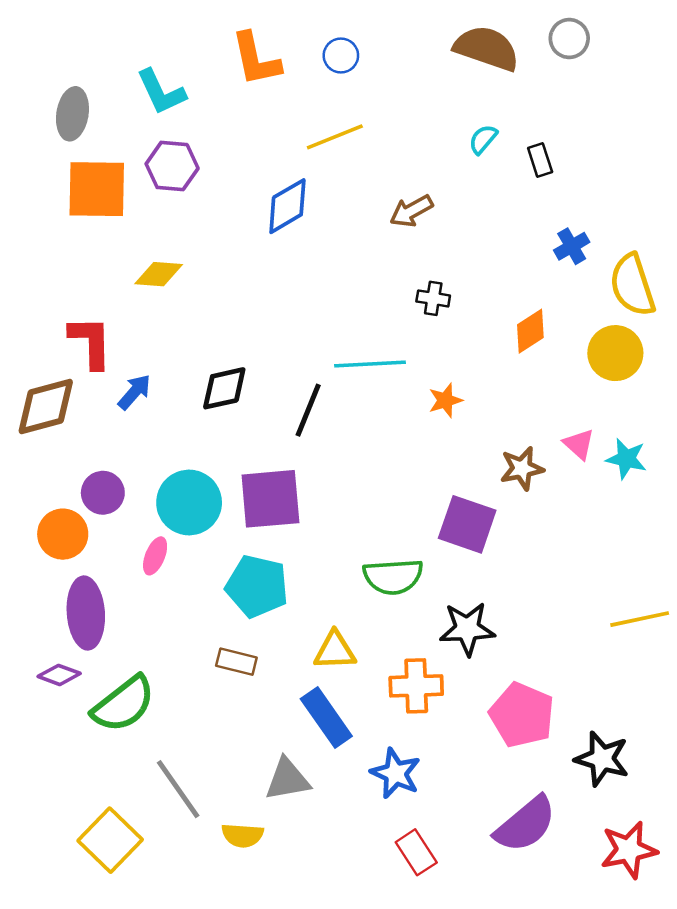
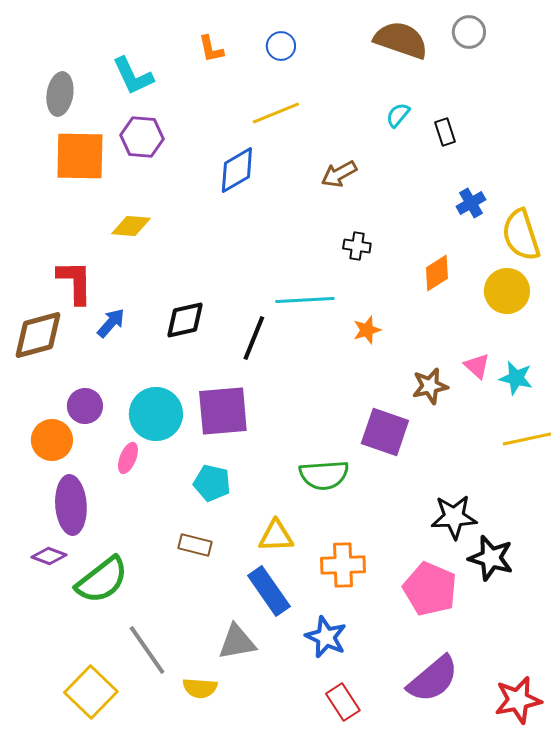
orange L-shape: (256, 59) -> (211, 49), size x0.6
cyan pentagon: (257, 586) -> (212, 483), size x0.7
yellow line: (640, 619) -> (527, 439), moved
black star: (467, 629) -> (454, 517), moved
black star: (602, 759) -> (491, 558), moved

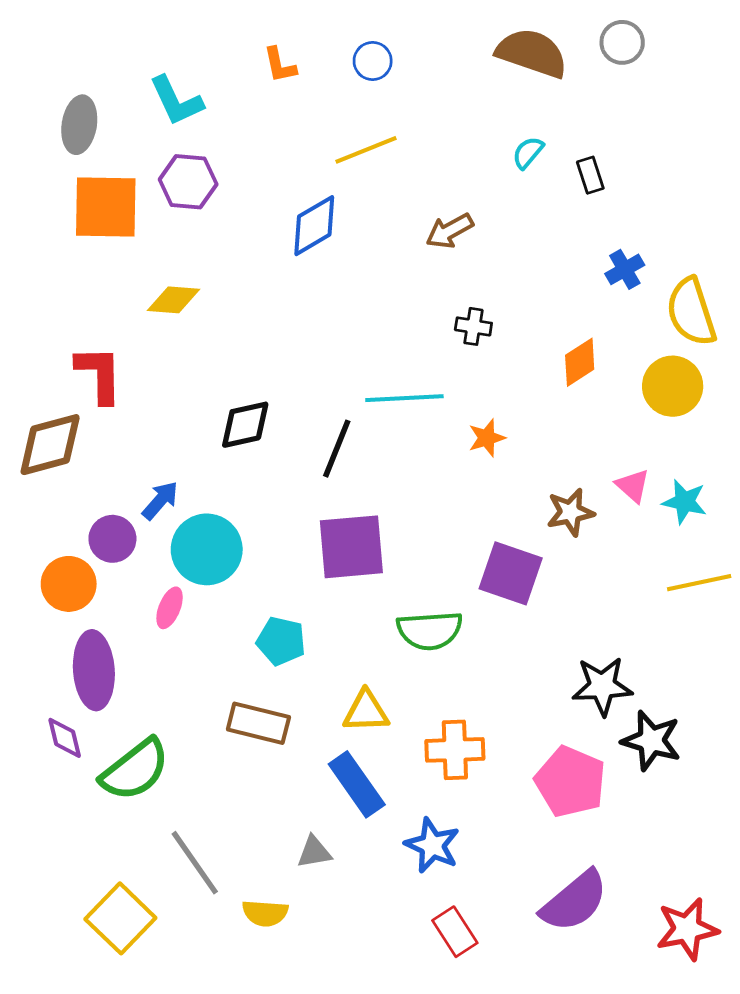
blue arrow: (111, 323) -> (160, 500), moved
purple square: (223, 411) -> (351, 547), moved
brown rectangle: (195, 545) -> (258, 723), size x1.4
purple diamond: (49, 556) -> (65, 738), turned 56
gray triangle: (237, 642) -> (314, 852), size x0.7

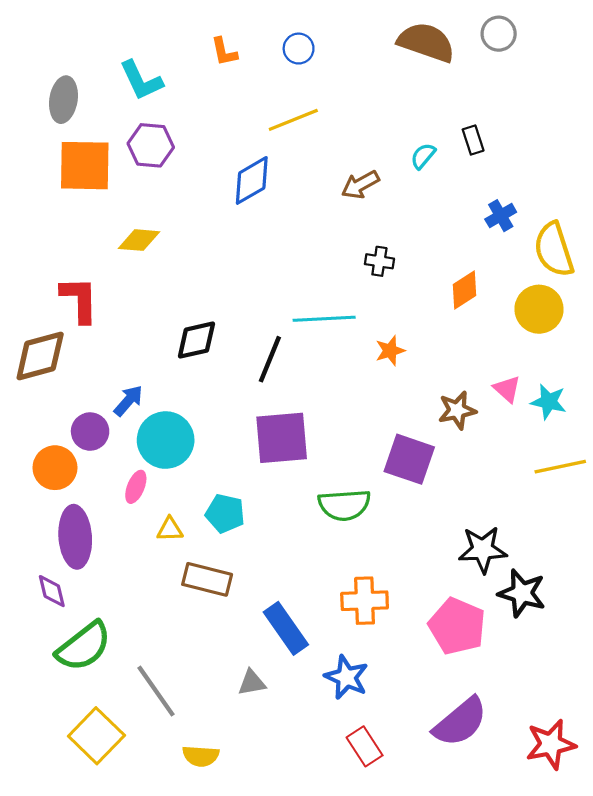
cyan semicircle: (528, 153) -> (423, 156), moved
yellow triangle: (366, 711) -> (170, 529), moved, size x0.7
green semicircle: (135, 770) -> (84, 646), moved
yellow semicircle: (265, 913) -> (201, 756), moved

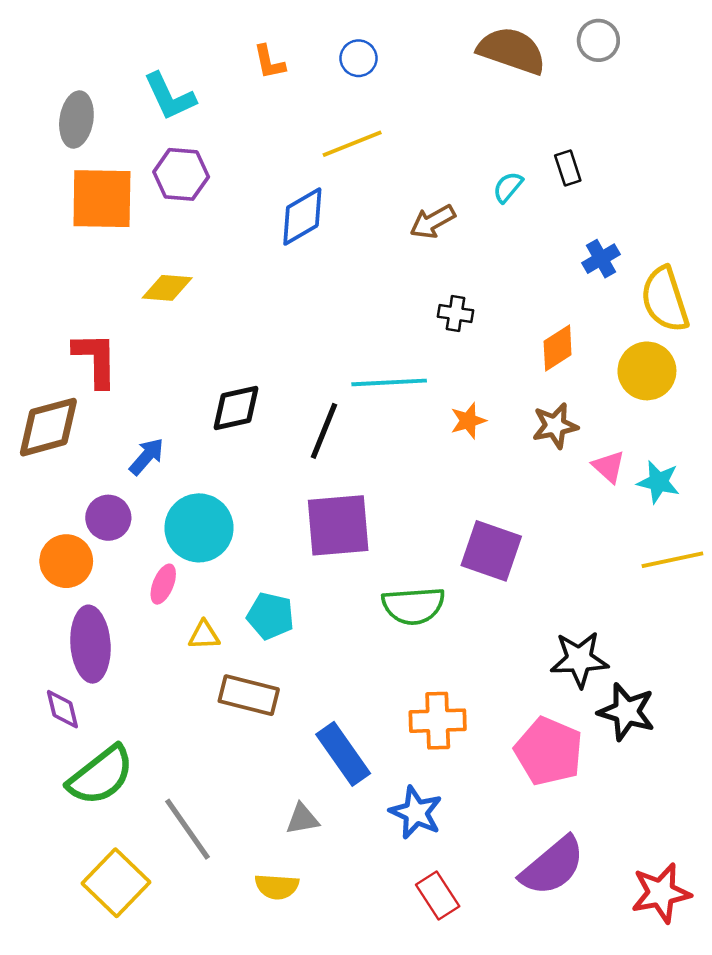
blue arrow: (128, 401) -> (147, 456), moved
brown star: (457, 410) -> (555, 426), moved
yellow semicircle: (201, 756) -> (277, 887), moved

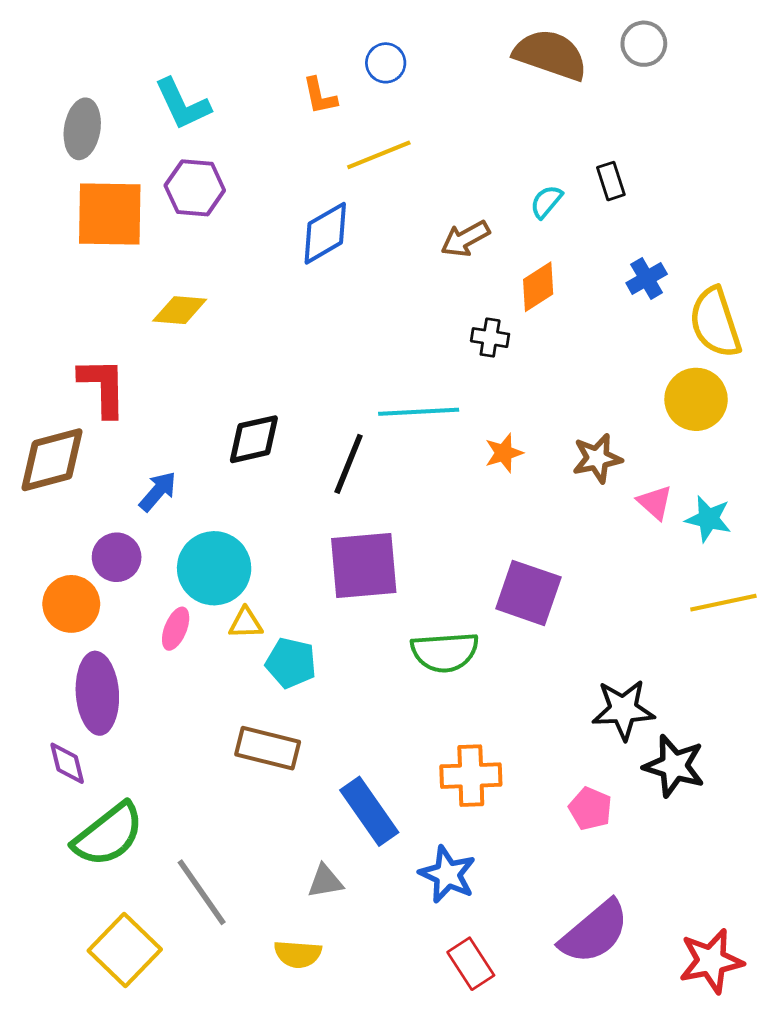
orange L-shape: (269, 62) -> (320, 96), moved
orange diamond: (558, 348) -> (538, 287), moved
yellow triangle: (204, 635) -> (246, 623), moved
pink pentagon: (549, 751) -> (590, 809), size x0.6

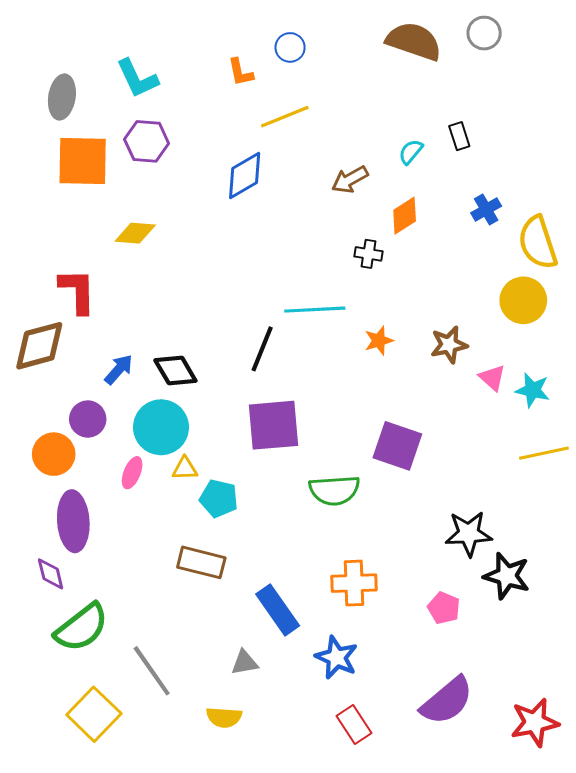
black diamond: (254, 439) -> (175, 371), moved, turned 72

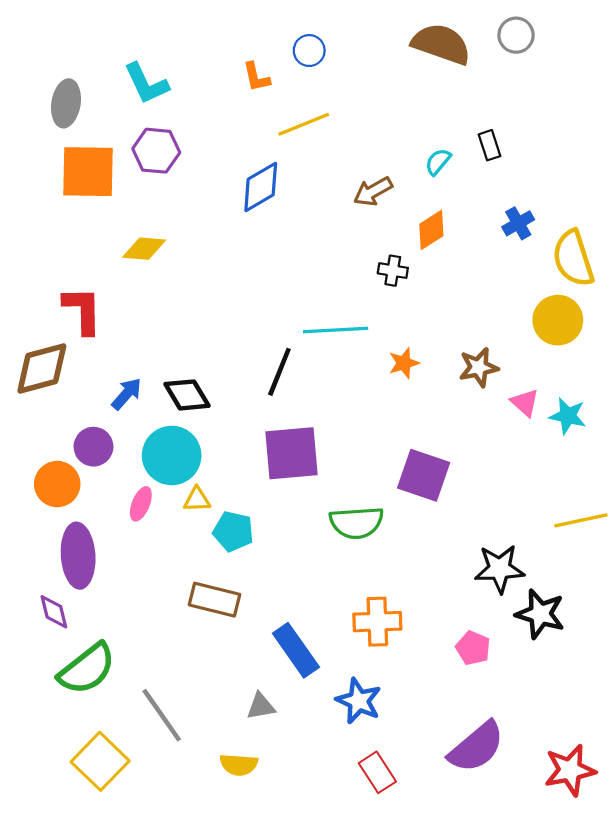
yellow line: (544, 453) -> (581, 520), moved

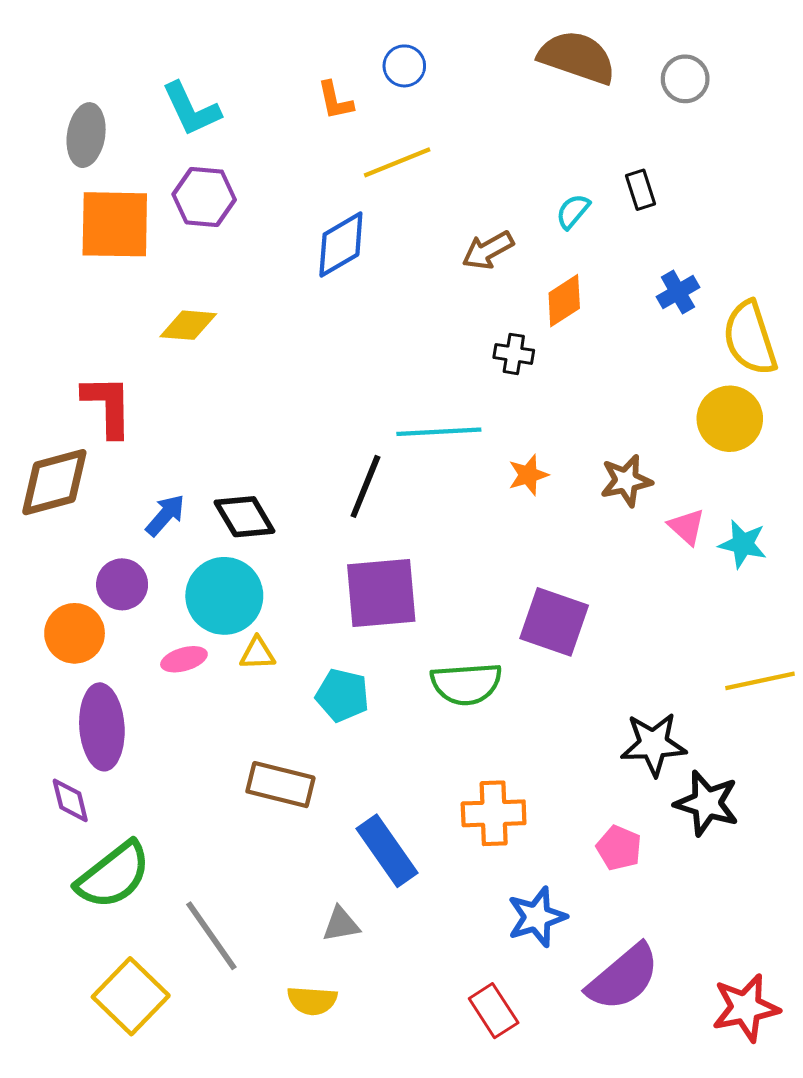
gray circle: (516, 35) -> (685, 79), moved
pink ellipse: (141, 504) -> (184, 659), turned 52
cyan pentagon: (233, 531) -> (342, 695), moved
blue star: (359, 701) -> (537, 917), moved, turned 30

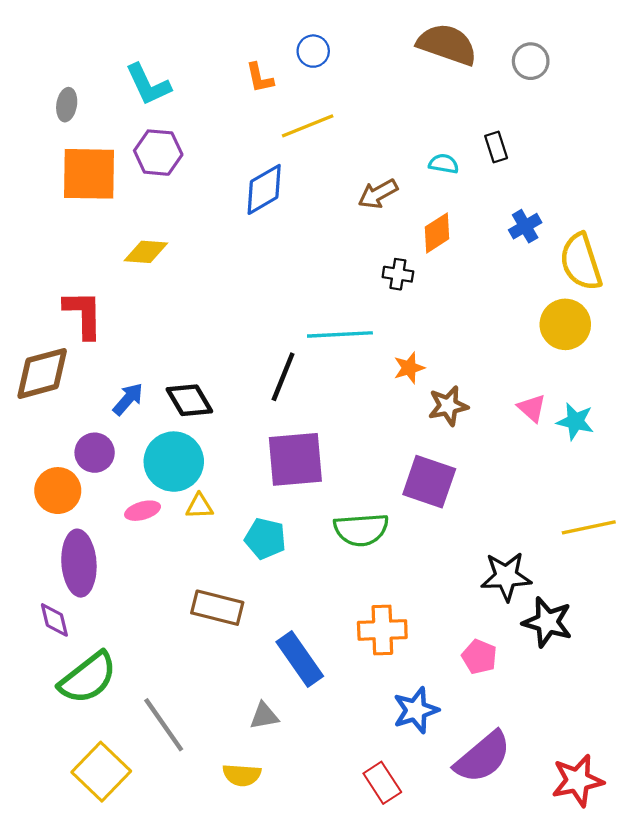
gray ellipse: (86, 135) -> (67, 105), size x0.7
cyan semicircle: (573, 211) -> (444, 164), turned 60
brown star: (626, 481) -> (448, 406), moved

